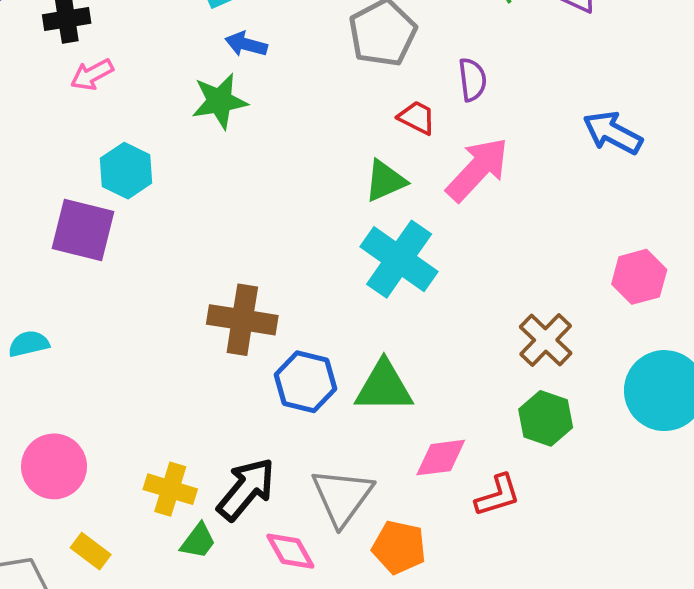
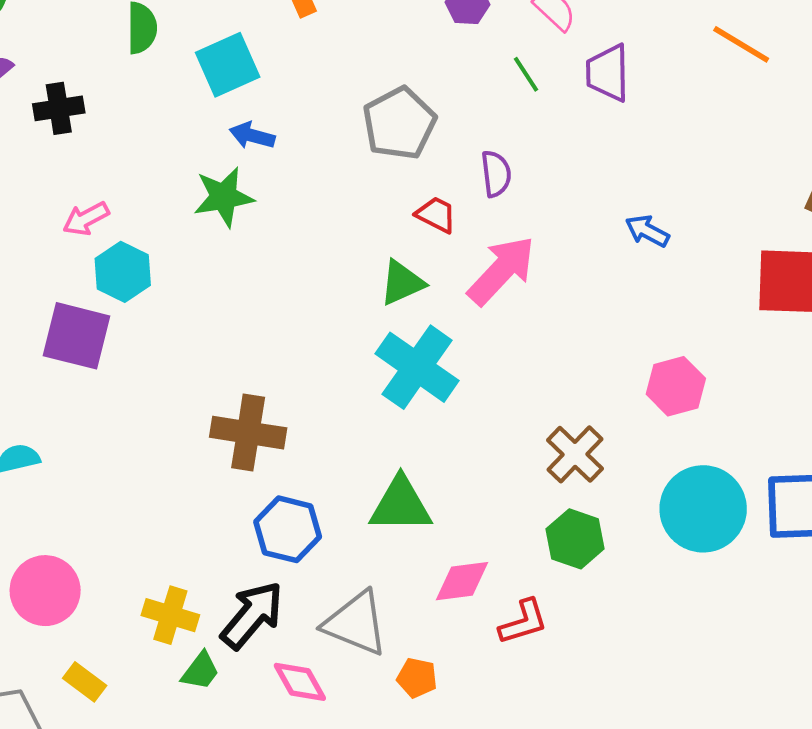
pink arrow: (92, 75) -> (86, 219), moved
blue arrow: (613, 133) -> (647, 231), size x0.7
blue hexagon: (306, 382) -> (288, 529), moved
gray triangle: (342, 497) -> (356, 623), turned -44
orange pentagon: (399, 547) -> (417, 678), size x0.7

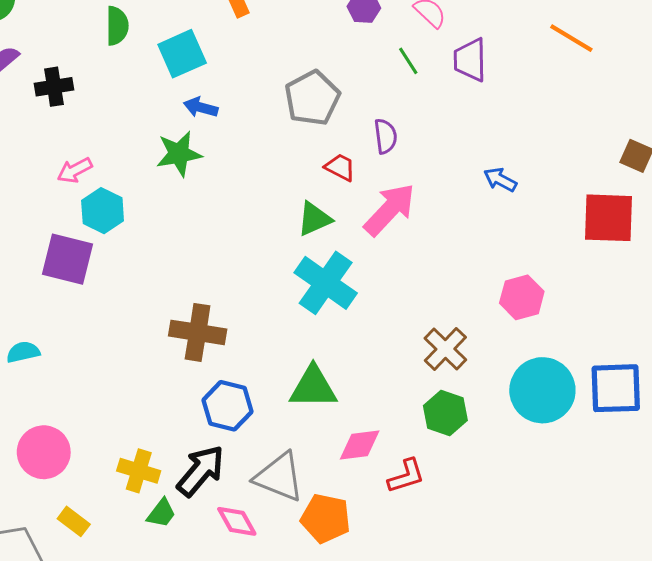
orange pentagon: (417, 678) -> (326, 518), size x1.6

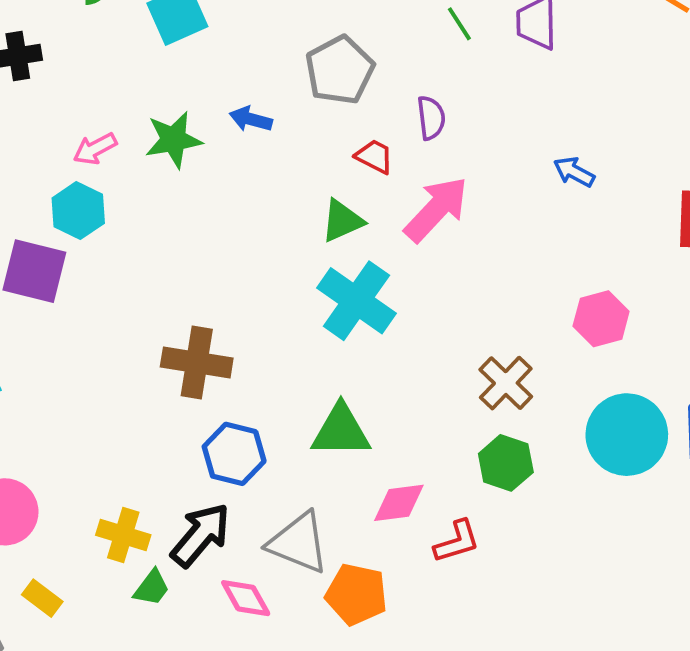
blue arrow: (201, 107) -> (251, 119), moved
pink arrow: (75, 170) -> (95, 149), moved

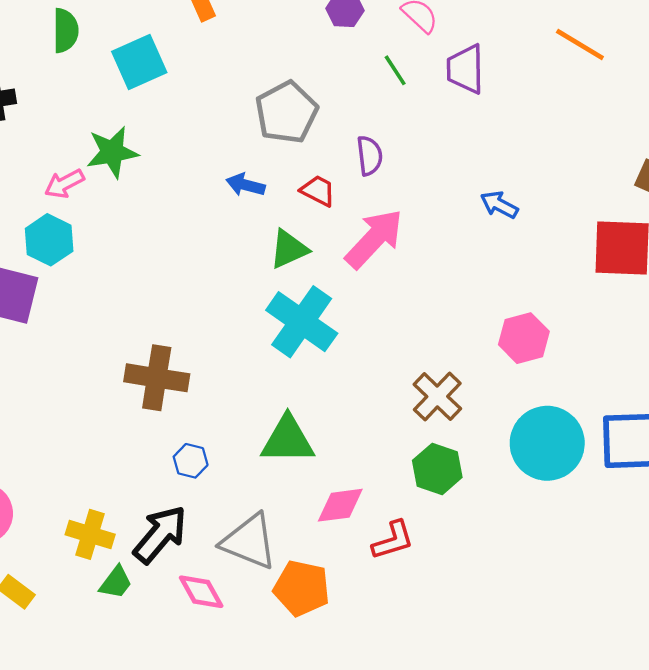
blue arrow: (251, 119) -> (246, 185), moved
green star: (174, 140) -> (112, 152), moved
blue hexagon: (234, 454) -> (191, 461), size x0.6

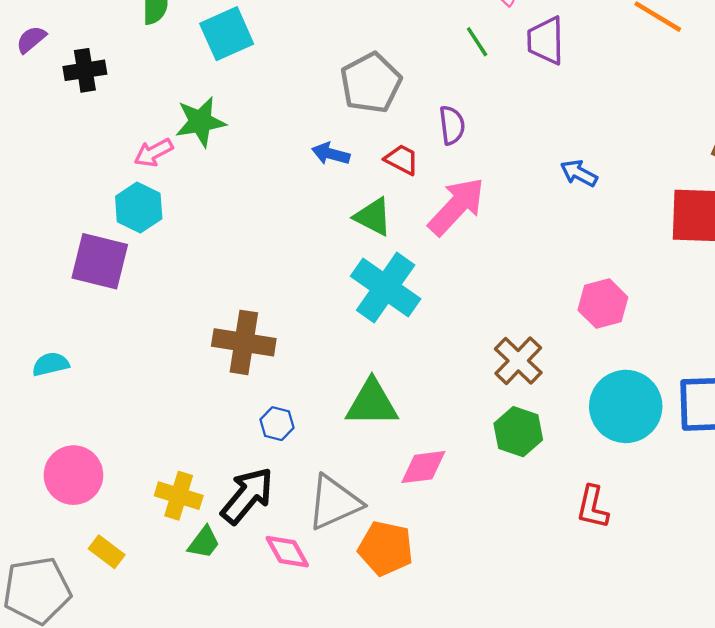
green triangle: (289, 249) -> (373, 217), turned 51
red L-shape: (393, 540) -> (593, 507), moved, turned 120
gray triangle: (249, 541) -> (334, 503), turned -46

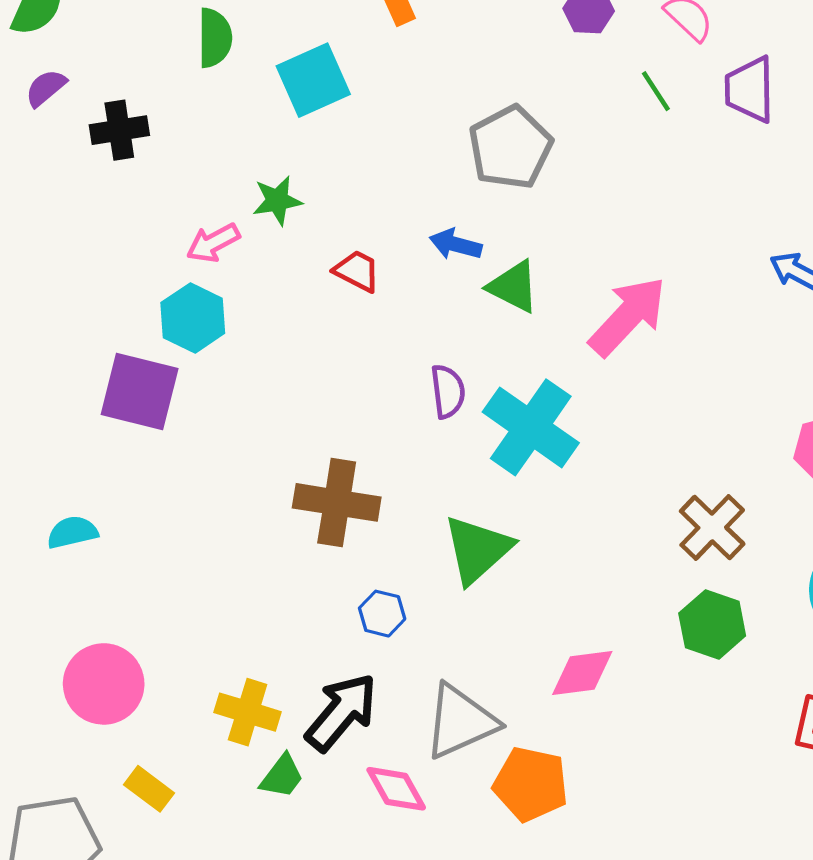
green star: (200, 122) -> (277, 201), size x0.7
purple semicircle: (452, 125) -> (448, 391), moved
red trapezoid: (402, 159) -> (357, 271), moved
green triangle: (373, 217) -> (514, 287), moved
green triangle: (372, 403) -> (478, 549), moved, turned -42

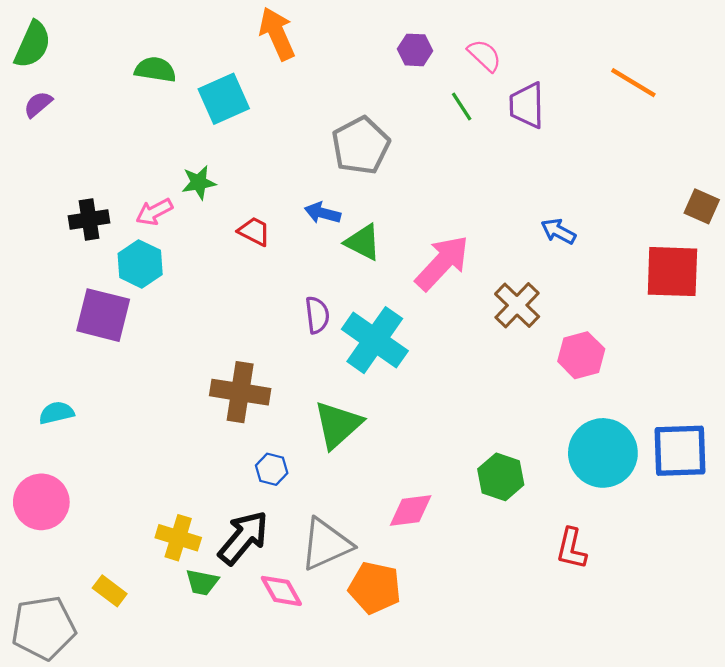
green semicircle: (215, 38) -> (155, 70), turned -81
black cross: (119, 130) -> (89, 219), moved
brown cross: (712, 528) -> (517, 305), moved
pink circle: (104, 684) -> (41, 502), moved
green trapezoid: (282, 776) -> (202, 582), turned 64

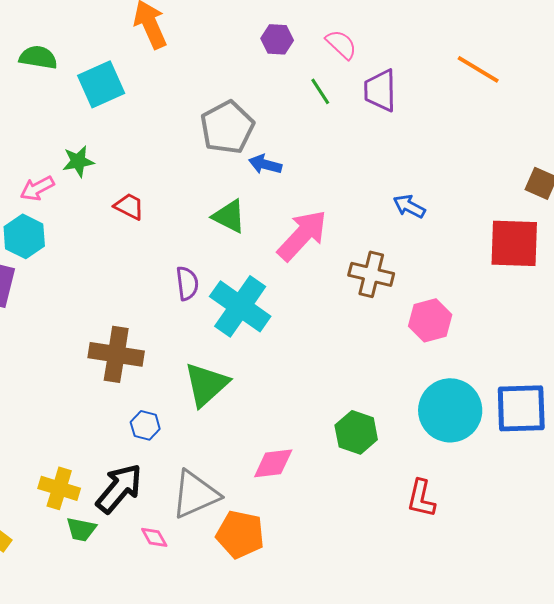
blue arrow: (323, 213) -> (265, 164), moved
brown cross: (517, 305) -> (371, 274), turned -30
pink diamond: (281, 591) -> (154, 537), size x0.7

